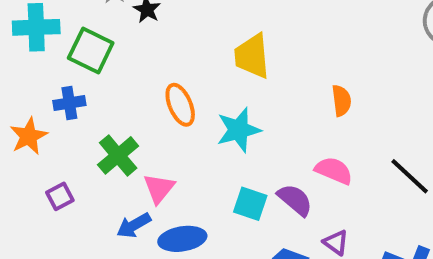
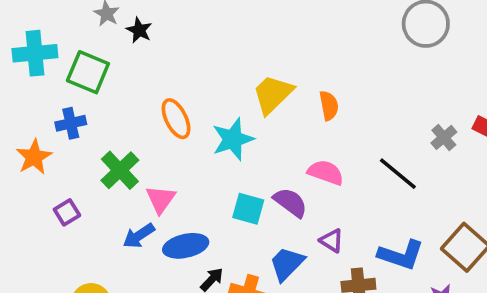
yellow trapezoid: (252, 56) -> (273, 94), moved, turned 54

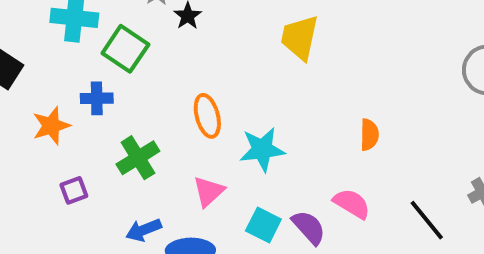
yellow trapezoid: (273, 94) -> (300, 38), moved, turned -45
pink triangle: (161, 199) -> (209, 191), moved

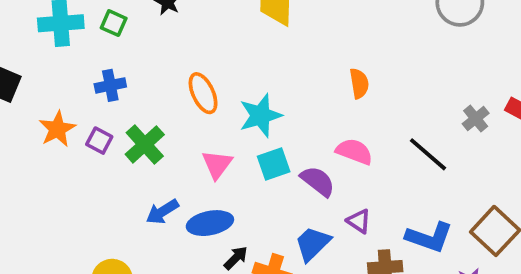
green square: (125, 49) -> (114, 23), moved, size x0.6
blue cross: (97, 98) -> (110, 85), moved
purple square: (74, 190) -> (99, 141), moved, turned -32
cyan square: (263, 225) -> (274, 164), moved, turned -36

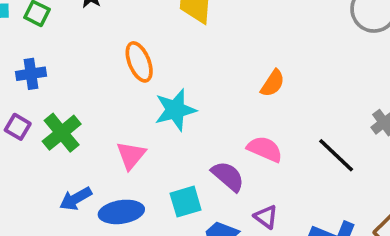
orange semicircle: (359, 83) -> (273, 83), turned 40
orange ellipse: (203, 93) -> (139, 62), moved
cyan square: (274, 164) -> (186, 202), moved

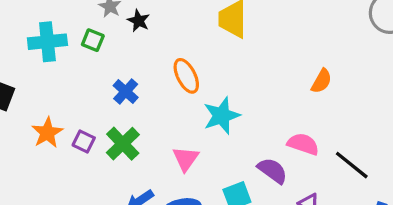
blue cross: (31, 74) -> (126, 91), moved, turned -35
orange semicircle: (273, 83) -> (321, 81), moved
black line: (336, 155) -> (352, 165), moved

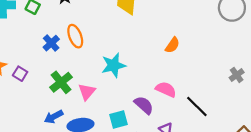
orange ellipse: (186, 76) -> (75, 36), moved
orange semicircle: (321, 81) -> (172, 45), moved
green cross: (123, 144) -> (61, 82), moved

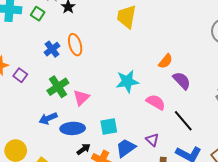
cyan star: (113, 65) -> (127, 81), moved
purple semicircle: (144, 105) -> (182, 81), moved

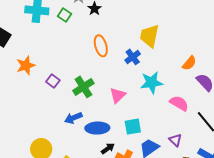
yellow trapezoid: (127, 17) -> (149, 36), moved
blue cross: (52, 49) -> (133, 57), moved
purple square: (20, 75) -> (53, 81), moved
pink triangle: (81, 98) -> (118, 95), moved

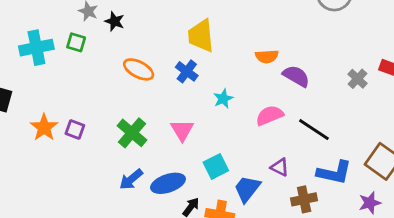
orange ellipse: (101, 46) -> (139, 69), turned -30
orange semicircle: (189, 63) -> (267, 56), turned 63
purple square: (53, 81) -> (75, 129), moved
cyan star: (152, 83) -> (223, 99), size x0.6
pink semicircle: (179, 103) -> (270, 115), turned -36

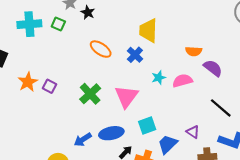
pink semicircle: (270, 115) -> (182, 81), moved
pink triangle: (182, 130) -> (126, 96), size x1.4
blue arrow: (131, 179) -> (83, 140), moved

